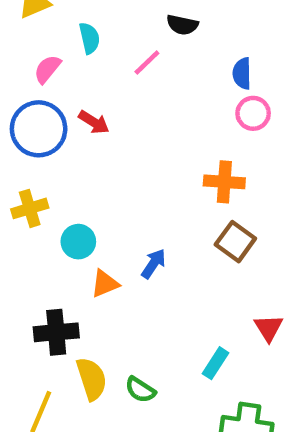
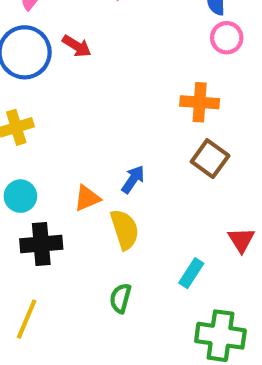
cyan circle: (78, 242) -> (20, 196), moved
yellow semicircle: (92, 379) -> (125, 229), moved
green semicircle: (140, 390) -> (120, 298), turned 72

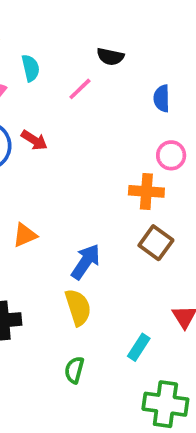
pink circle: (227, 38) -> (171, 155), moved
blue arrow: (133, 179) -> (86, 262), size x1.4
orange triangle: (87, 198) -> (25, 235), moved

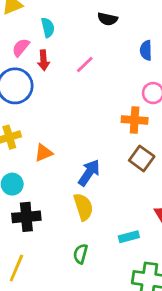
pink line: (80, 89) -> (85, 65), moved
red arrow: (34, 140) -> (43, 60), moved, turned 54
cyan rectangle: (139, 347) -> (129, 237), turned 42

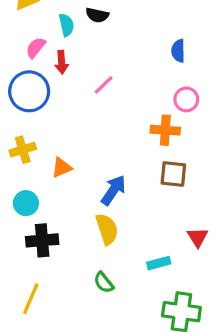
black semicircle: (108, 19) -> (97, 15), moved
pink line: (85, 65) -> (104, 85), moved
brown square: (142, 158) -> (173, 174), turned -30
green semicircle: (81, 254) -> (104, 283), turned -54

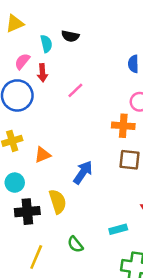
yellow semicircle: (107, 229) -> (58, 201), moved
yellow line: (31, 299) -> (36, 257), moved

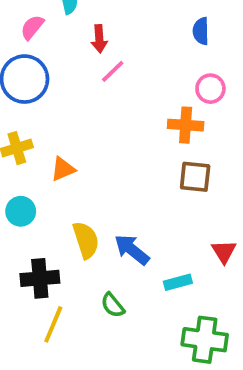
red arrow: (42, 73) -> (99, 39), moved
blue arrow: (83, 172) -> (132, 250), moved, turned -85
black cross: (27, 212) -> (40, 278), moved

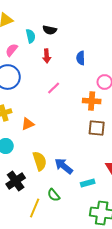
blue semicircle: (201, 31) -> (81, 58), moved
pink line: (113, 71) -> (54, 88), moved
black cross: (40, 278) -> (16, 181), turned -30
yellow line: (53, 324) -> (35, 208), moved

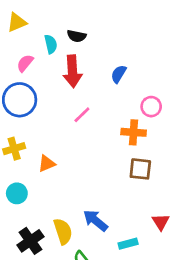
red arrow: (47, 56) -> (72, 71), size x1.6
blue semicircle: (81, 58) -> (119, 74), turned 32
yellow semicircle: (40, 161) -> (63, 231), moved

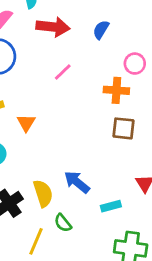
red arrow: (72, 71) -> (53, 27), turned -80
orange triangle: (47, 164) -> (26, 123), turned -36

